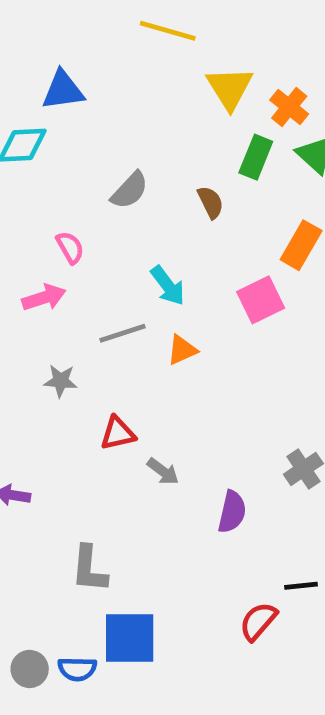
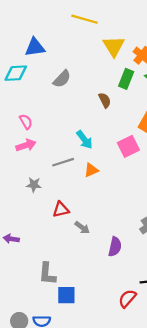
gray semicircle: (130, 190) -> (62, 79), moved
pink semicircle: (70, 248) -> (26, 122), moved
blue square: (130, 638) -> (66, 295), moved, size x0.7

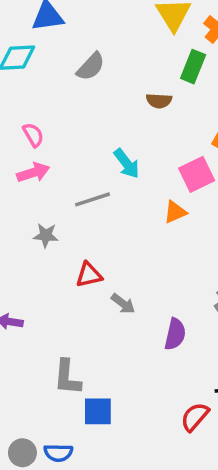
brown semicircle: (105, 100) -> (159, 101), turned 119
orange triangle: (91, 170) -> (175, 212), moved

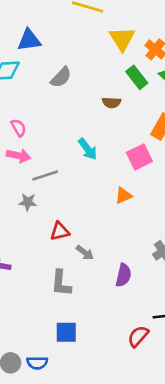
green rectangle: (193, 67) -> (137, 77), turned -60
pink arrow: (33, 173) -> (19, 156), turned 30
gray line: (92, 199) -> (45, 176), moved
orange triangle: (175, 212) -> (123, 195), moved
gray L-shape: (67, 377) -> (61, 283), moved

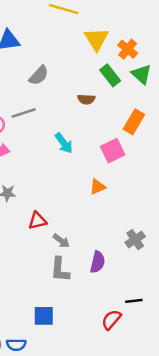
gray line: (45, 176) -> (24, 113), moved
gray L-shape: (61, 283) -> (60, 270), moved

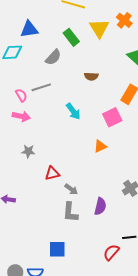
orange cross: (128, 49) -> (124, 20), moved
green rectangle: (110, 75) -> (71, 37), moved

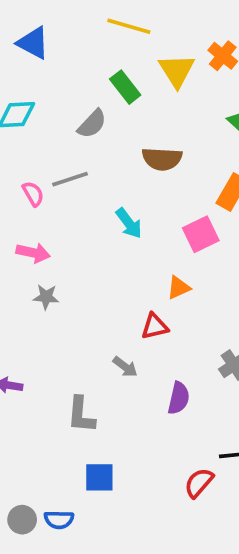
blue triangle: (29, 29) -> (33, 43), moved, turned 36
brown semicircle: (91, 76) -> (162, 159), size x1.5
pink arrow: (21, 116) -> (33, 253), moved
red triangle: (52, 173) -> (155, 326), moved
gray L-shape: (70, 212) -> (81, 415), moved

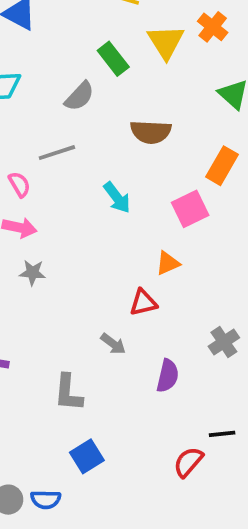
pink semicircle: (33, 194) -> (19, 184), moved
blue square: (99, 477) -> (87, 456), turned -32

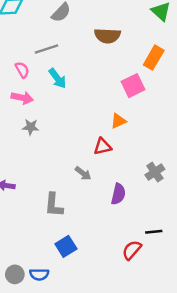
cyan arrow: (117, 198) -> (57, 78), moved

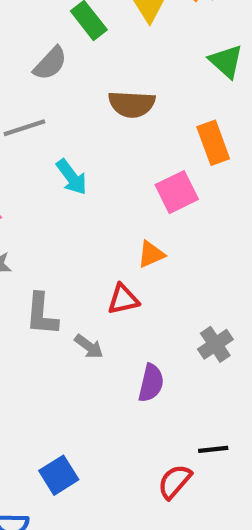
orange rectangle: (154, 58) -> (213, 143), turned -50
cyan arrow: (57, 78) -> (72, 177), moved
gray L-shape: (54, 205) -> (42, 314), moved

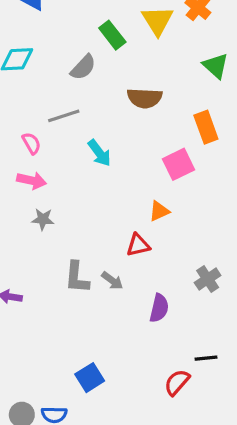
gray L-shape: (42, 314) -> (77, 277), moved

